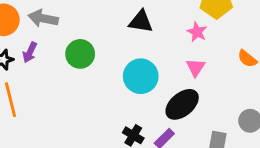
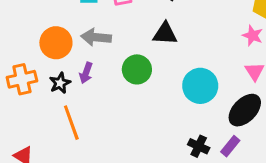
black triangle: (141, 21) -> (165, 34), moved

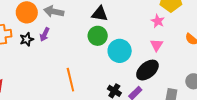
green circle: (137, 69) -> (98, 36), moved
orange line: (71, 123) -> (70, 80), moved

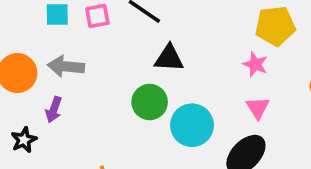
black triangle: (100, 14) -> (169, 58), moved
black star: (27, 39) -> (24, 140), moved

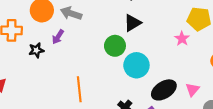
black triangle: (169, 58) -> (132, 23), turned -48
pink triangle: (258, 108) -> (192, 90), moved

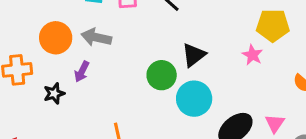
black triangle: (132, 23) -> (194, 55), moved

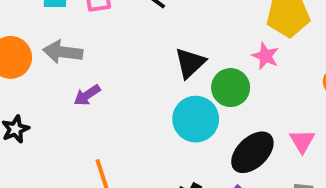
purple arrow: (82, 72) -> (87, 95), moved, turned 35
green circle: (162, 75) -> (231, 88), moved

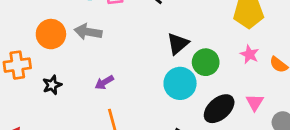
pink star: (265, 56) -> (250, 54), moved
purple arrow: (87, 95) -> (104, 82), moved

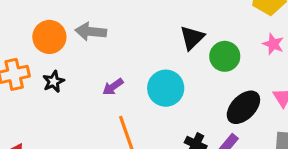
cyan circle: (180, 83) -> (166, 88), moved
black star: (52, 85) -> (54, 81), moved

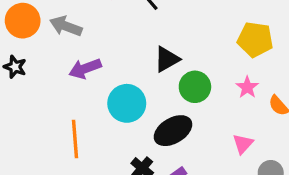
black star: (54, 81) -> (15, 67), turned 30
purple arrow: (113, 87) -> (85, 69), moved, size x1.4
black ellipse: (243, 107) -> (173, 131), moved

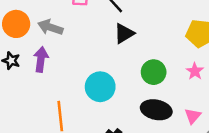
black triangle: (167, 59) -> (124, 33), moved
purple arrow: (85, 69) -> (41, 59), moved, turned 120
black ellipse: (173, 131) -> (156, 110), moved, turned 44

